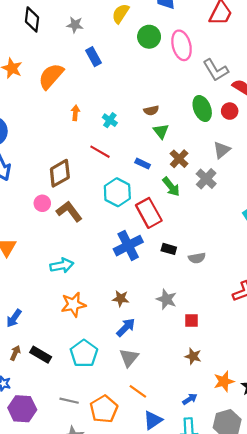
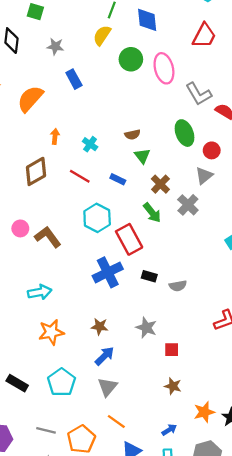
red circle: (230, 111) -> (212, 150), moved
blue rectangle: (143, 164) -> (118, 179), moved
brown diamond: (60, 173) -> (36, 171), moved

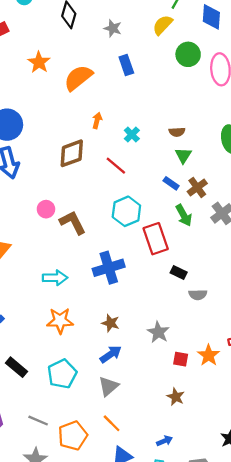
blue rectangle: (118, 179) -> (171, 183), moved
blue cross: (108, 272) -> (109, 268), moved
black rectangle: (149, 276) -> (179, 273), moved
orange star: (204, 412) -> (209, 355), moved, turned -30

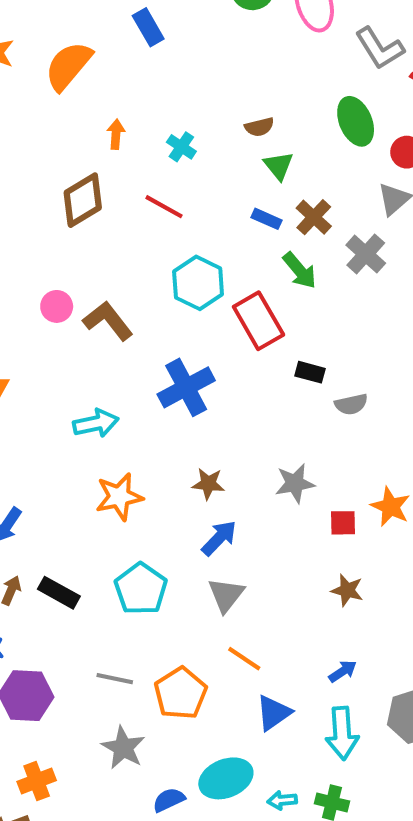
gray star: (158, 332) -> (295, 483), turned -30

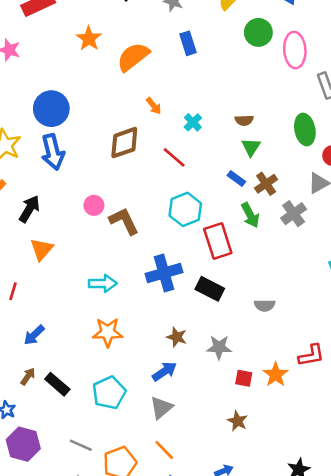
orange arrow: (116, 134) -> (154, 106), turned 126
black rectangle: (310, 372) -> (210, 289), moved, size x1.5
brown star: (208, 484) -> (177, 337), moved

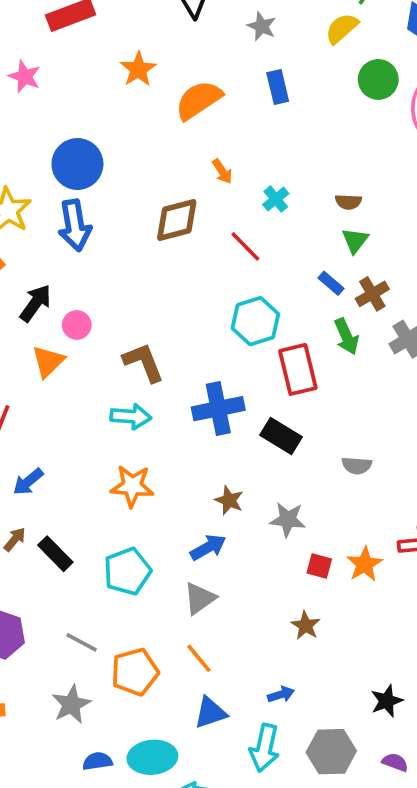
pink circle: (94, 205) -> (77, 325), moved
brown L-shape: (124, 221) -> (144, 362), moved

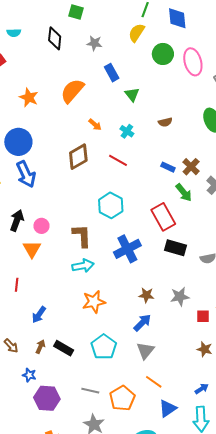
orange star: (138, 69) -> (29, 97), moved
green triangle: (355, 240) -> (132, 95), moved
cyan hexagon: (255, 321) -> (111, 205), moved
brown L-shape: (144, 362) -> (82, 236), turned 35
black rectangle: (281, 436) -> (176, 248), moved

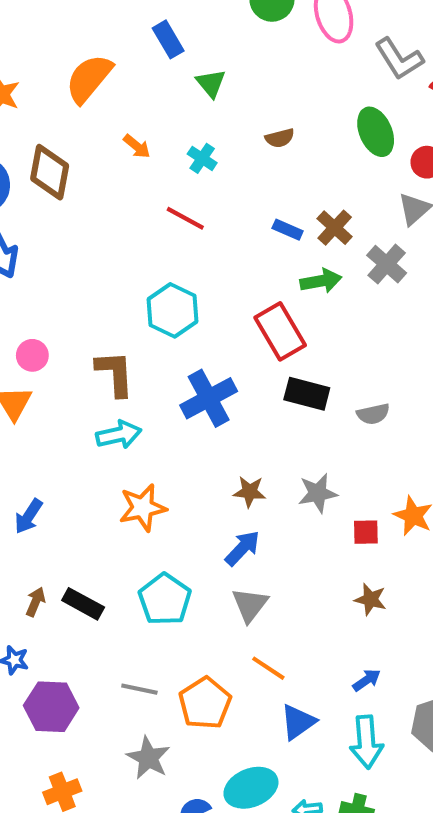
brown diamond: (78, 157) -> (50, 172), moved, turned -48
green arrow: (184, 193) -> (321, 281), turned -60
blue arrow: (39, 315) -> (29, 516), moved

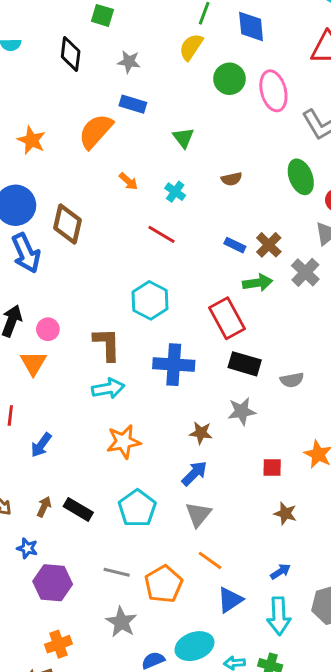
blue rectangle: (168, 39) -> (133, 104), moved, turned -45
brown diamond: (50, 172) -> (67, 224), moved
blue cross: (209, 398) -> (174, 365), turned 30
gray star: (318, 493) -> (242, 411), moved
red square: (366, 532) -> (272, 467), moved

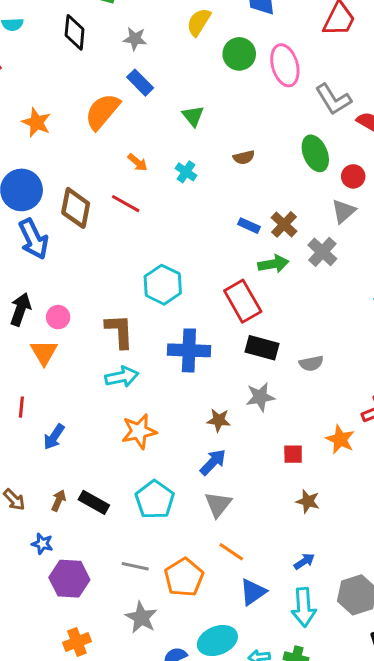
blue rectangle: (133, 104) -> (140, 83), turned 30
red line: (161, 234) -> (126, 204), moved

